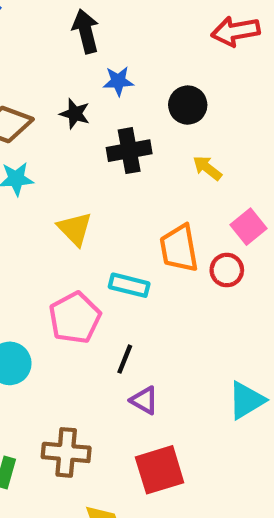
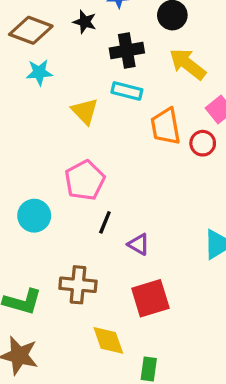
yellow arrow: (207, 168) -> (188, 64), size x1.6
cyan rectangle: (129, 285) -> (127, 91), moved
black line: (125, 359) -> (105, 222), moved

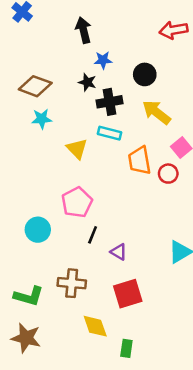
black star: (85, 22) -> (87, 82), moved

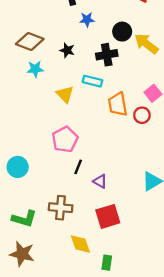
black star: (87, 82) -> (67, 50), moved
black cross: (110, 102) -> (107, 55), moved
yellow arrow: (156, 112) -> (146, 44), moved
cyan circle: (38, 230) -> (18, 167), moved

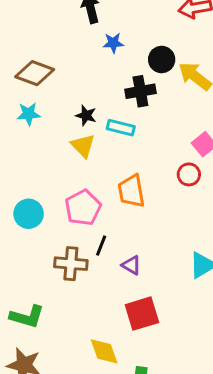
black star: (67, 50) -> (86, 115), moved
cyan star: (35, 69) -> (29, 114), moved
orange trapezoid: (118, 104) -> (131, 191), moved
cyan circle: (18, 167) -> (29, 214), moved
brown cross: (61, 208) -> (71, 264), moved

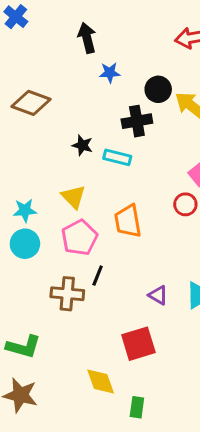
cyan star: (29, 114) -> (25, 210), moved
yellow triangle: (83, 146) -> (73, 197), moved
purple triangle: (131, 265) -> (158, 295), moved

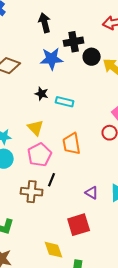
blue star: (110, 73) -> (52, 59), moved, size x1.6
black cross: (137, 121) -> (74, 42), moved

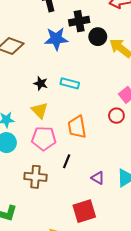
black star: (42, 94) -> (41, 83), moved
pink pentagon: (40, 155) -> (44, 138), turned 30
black line: (52, 180) -> (67, 161), moved

